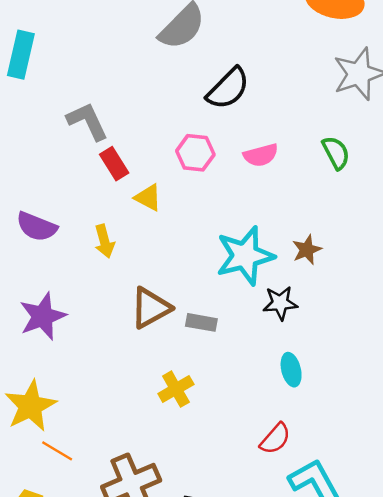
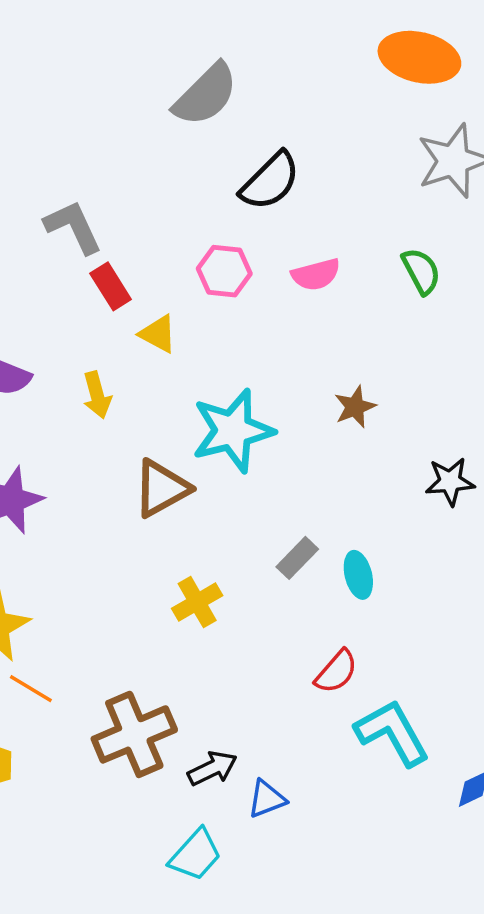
brown star: (307, 250) -> (355, 407), moved
cyan star: (245, 256) -> (233, 431), moved
black star: (280, 303) -> (450, 482), moved
gray rectangle: (201, 322) -> (297, 558), moved, turned -56

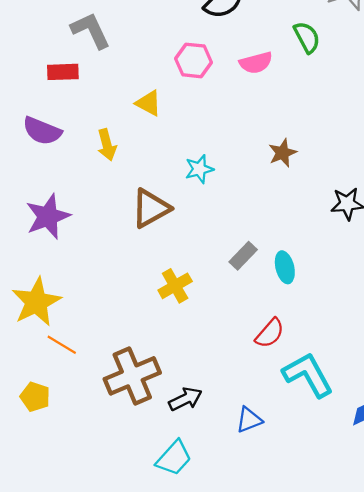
green semicircle: (421, 271) -> (307, 37), moved
red rectangle: (111, 286) -> (63, 72), moved, turned -60
cyan star: (233, 431) -> (199, 169), size x0.5
blue triangle: (267, 799) -> (249, 420), moved

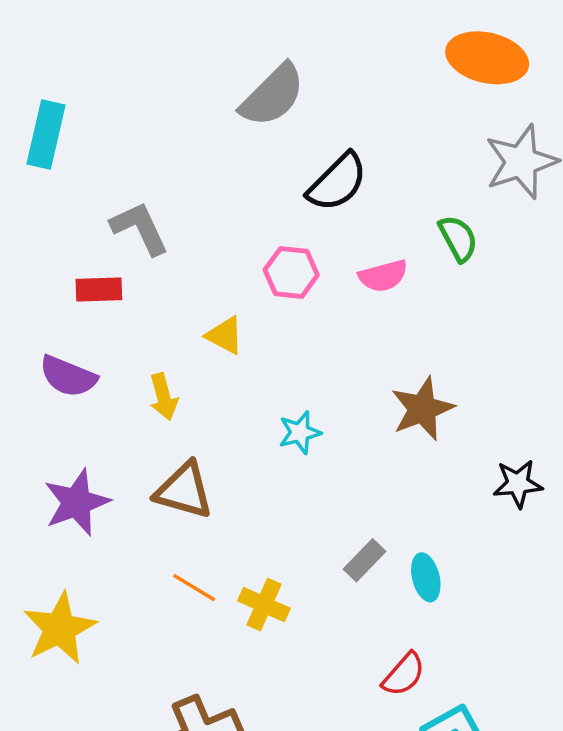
brown star: (283, 153) -> (422, 409), size x1.5
brown triangle: (151, 208) -> (184, 490), moved, turned 45
yellow cross: (175, 286) -> (264, 605), turned -36
orange line: (62, 345) -> (194, 588), moved

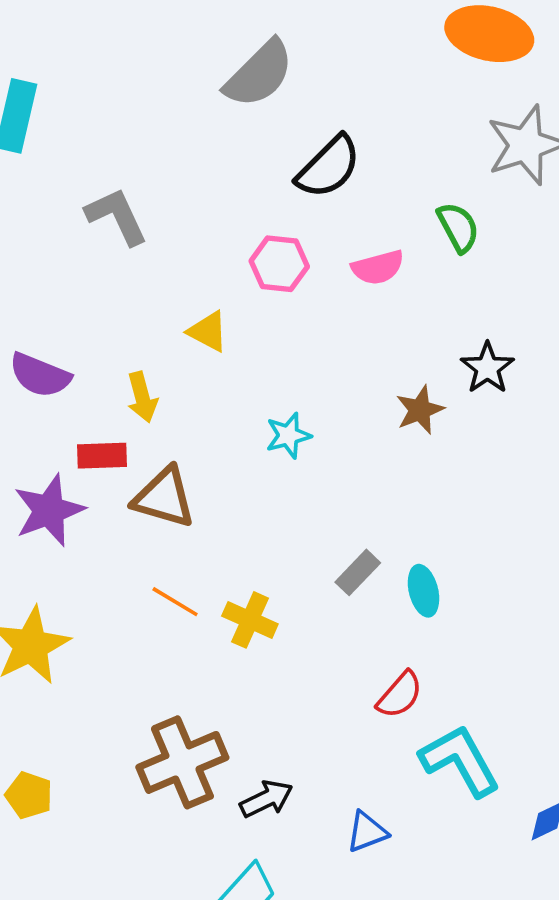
red rectangle: (99, 289) -> (102, 456), moved
brown star: (422, 409) -> (420, 410), size x0.7
black star: (518, 484) -> (487, 368), moved, turned -30

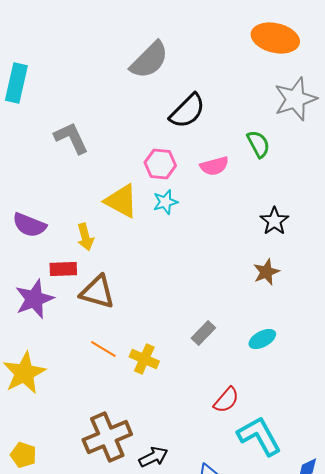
yellow triangle: (208, 331) -> (121, 201), size x1.5
brown star: (420, 410) -> (266, 272), moved
cyan star: (288, 435) -> (165, 202), moved
cyan ellipse: (424, 591) -> (262, 339), moved, turned 76

